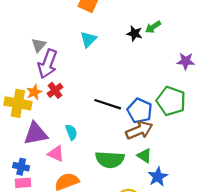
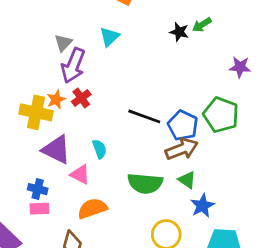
cyan triangle: (88, 39) -> (109, 37), moved
purple triangle: (36, 134) -> (56, 150), turned 35

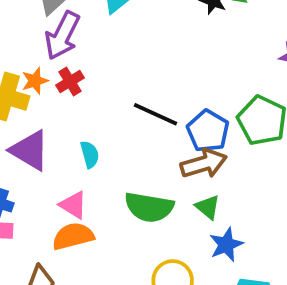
pink triangle: (80, 174) -> (73, 205), moved

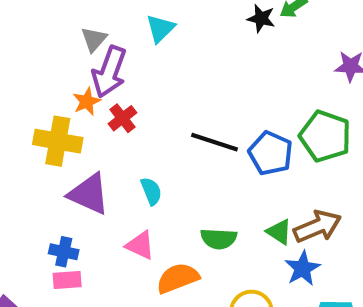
orange star: (35, 81) -> (87, 101), moved
brown arrow: (204, 164) -> (317, 227), moved
green semicircle: (149, 207) -> (219, 239), size x0.7
orange semicircle: (73, 236) -> (178, 278), moved

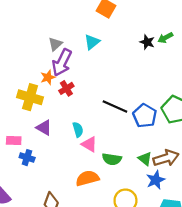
purple triangle: (89, 194) -> (44, 128), size x0.7
pink triangle: (140, 245) -> (89, 144), moved
pink rectangle: (67, 280) -> (14, 140), moved

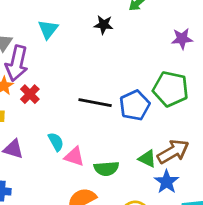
black star: (147, 42) -> (104, 25), moved
blue pentagon: (145, 116) -> (135, 105), turned 30

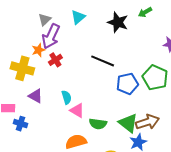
black star: (104, 25) -> (118, 22), size x1.5
black line: (95, 103) -> (103, 61), moved
green triangle: (147, 159) -> (128, 123), size x1.5

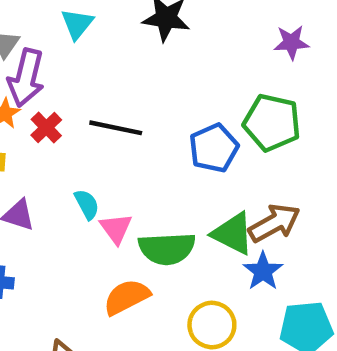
black line: (103, 61) -> (116, 128), moved
pink triangle: (77, 111) -> (116, 229), turned 35
green semicircle: (98, 124) -> (167, 249), size x1.4

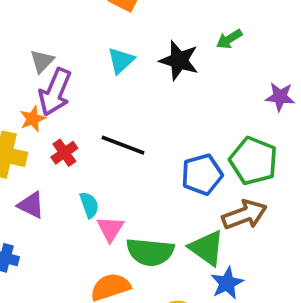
cyan triangle: (77, 24) -> (121, 60), moved
red cross: (46, 127) -> (64, 153), moved
brown arrow: (274, 223) -> (244, 215), moved

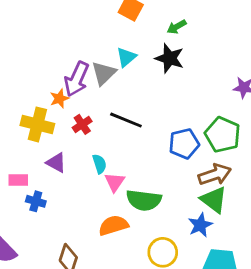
green arrow: (229, 39) -> (177, 27), moved
gray triangle: (42, 61) -> (104, 73), moved, size x1.4
green triangle: (207, 248) -> (214, 200), moved

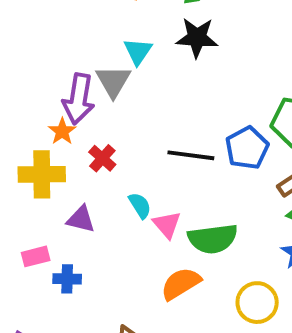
black line: (126, 120) -> (191, 155), moved

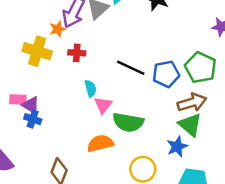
red cross: (102, 158) -> (77, 53), turned 35
purple triangle: (81, 219) -> (31, 105), moved

